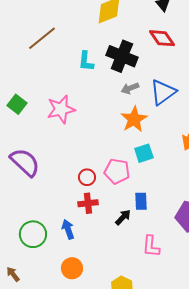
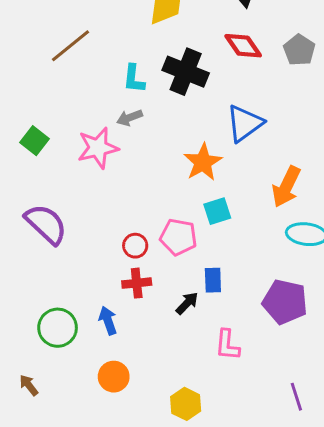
gray arrow: (130, 88) -> (129, 118), moved

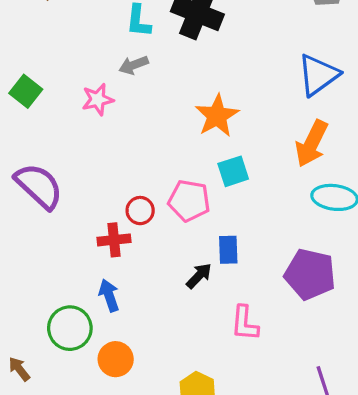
blue triangle: (245, 123) -> (318, 75), moved
pink star: (98, 148) -> (98, 99), size x0.7
red cross: (137, 283) -> (114, 240), moved
green circle: (58, 328) -> (70, 328), moved

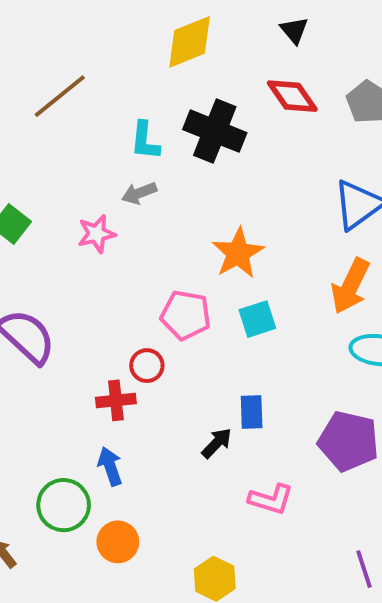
pink pentagon: (189, 201) -> (186, 315), moved
pink L-shape: (245, 323) -> (271, 499), turned -78

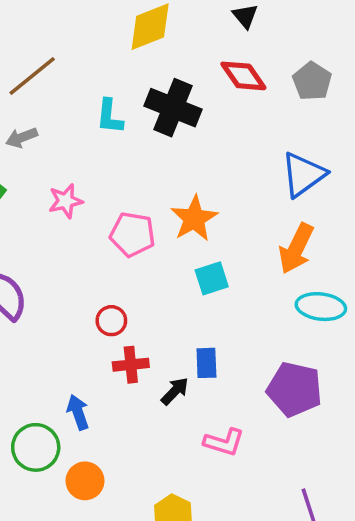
gray arrow: (139, 193) -> (22, 138), moved
pink pentagon: (186, 315) -> (133, 234), moved
red cross: (116, 400) -> (131, 365), moved

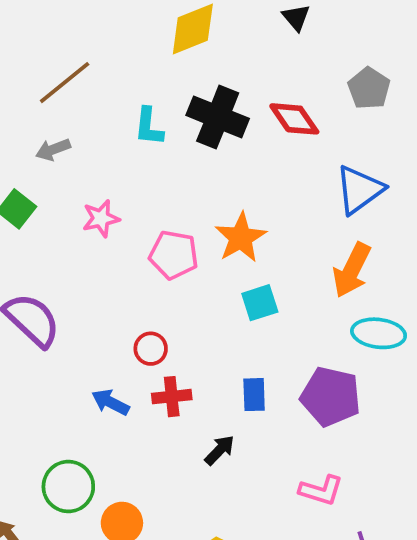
red diamond: (243, 76) -> (294, 119), moved
purple pentagon: (294, 389) -> (331, 397), moved
black arrow: (175, 391) -> (220, 450), moved
blue arrow: (78, 412) -> (110, 402), moved, turned -44
pink L-shape: (224, 442) -> (321, 490), moved

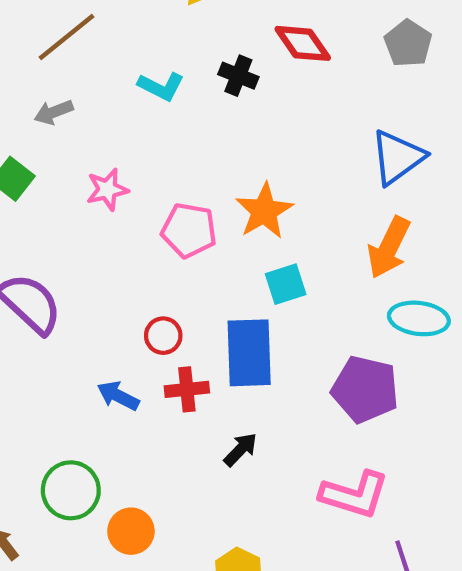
black cross: (218, 117) -> (238, 76), size x0.6
red diamond: (294, 119) -> (303, 43), moved
cyan L-shape: (149, 127) -> (161, 86), turned -69
blue rectangle: (254, 395) -> (249, 353), moved, size x1.8
pink L-shape: (321, 490) -> (354, 495), size x1.4

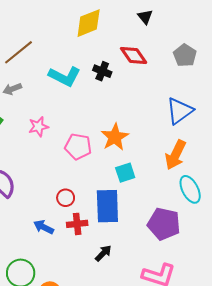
cyan L-shape: (161, 86) -> (65, 76), size x1.4
cyan ellipse: (419, 318) -> (190, 189), turned 56

